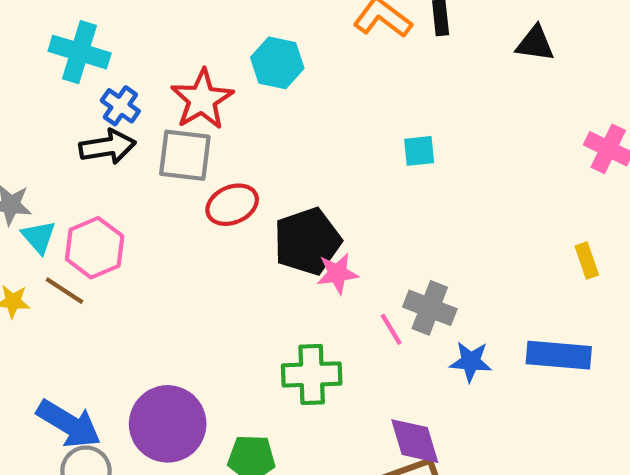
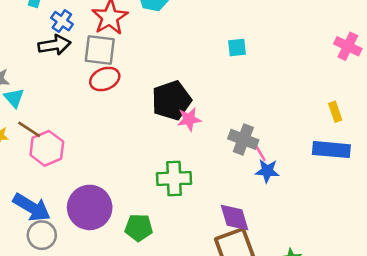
red ellipse: (232, 205) -> (105, 79), moved
pink hexagon: (95, 248) -> (47, 148), moved
pink line: (391, 329) -> (260, 152), moved
blue rectangle: (559, 355) -> (331, 150), moved

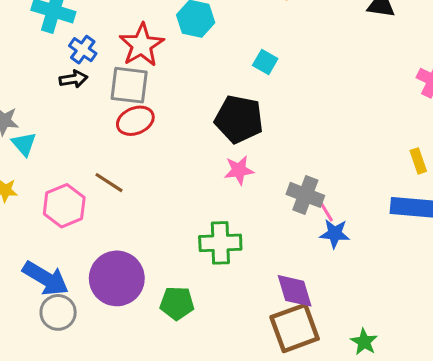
black arrow: (54, 45) -> (73, 79), size x0.7
cyan square: (237, 47) -> (265, 62), moved, turned 36
black pentagon: (171, 100) -> (239, 119), moved, turned 30
brown line: (29, 129) -> (109, 183), moved

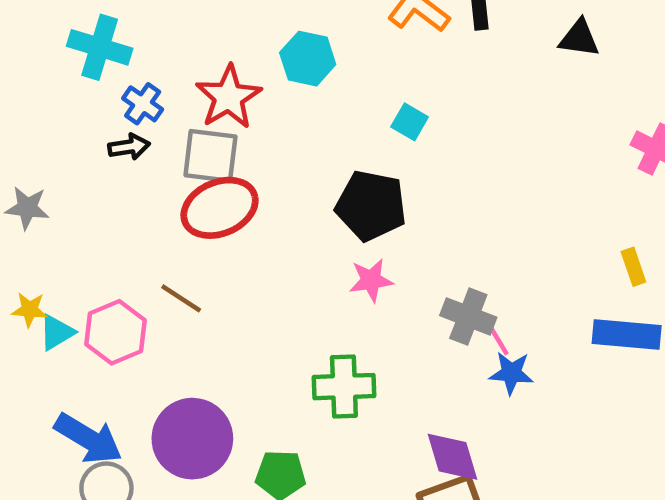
red ellipse: (135, 121) -> (220, 208), size x1.4
cyan triangle: (24, 144) -> (57, 332), moved, turned 40

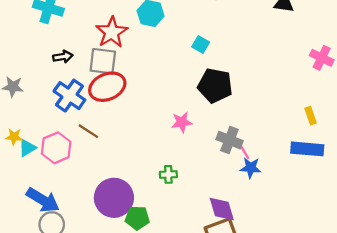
blue cross: (143, 104) -> (69, 96), moved, size x1.6
black pentagon: (371, 206) -> (215, 86), moved
green cross: (344, 387) -> (168, 174), size x0.6
purple circle: (192, 439) -> (114, 198), moved

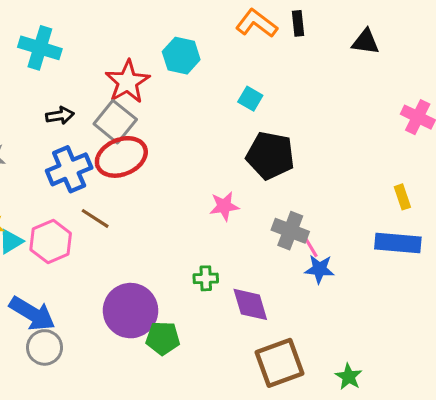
gray square: (103, 61) -> (115, 122), turned 32
blue cross: (69, 96) -> (69, 169), turned 32
purple diamond: (222, 209) -> (250, 304), moved

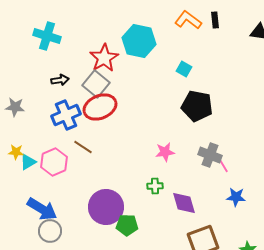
cyan hexagon: (181, 56) -> (139, 41), size x1.4
pink star: (224, 206) -> (165, 152), moved
blue star: (319, 269) -> (236, 197), moved

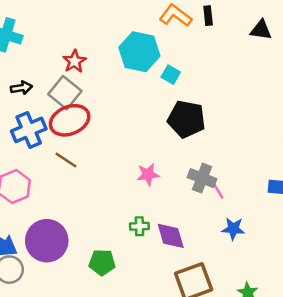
cyan hexagon: (139, 41) -> (139, 52), moved
red star: (104, 58) -> (74, 61), size x0.7
brown line: (83, 147) -> (66, 160), moved
green cross: (155, 186) -> (139, 226), moved
purple circle: (106, 207) -> (47, 241), moved

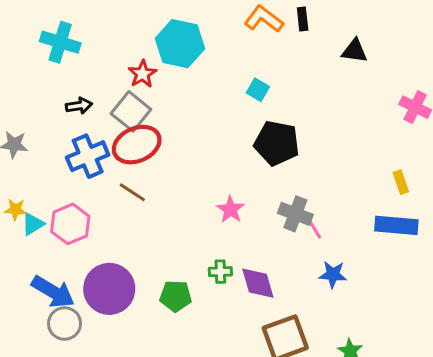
black triangle: (261, 30) -> (355, 51), moved
cyan hexagon: (139, 52) -> (180, 44), moved
pink star: (148, 174) -> (230, 210), turned -30
green pentagon: (102, 262) -> (176, 296), moved

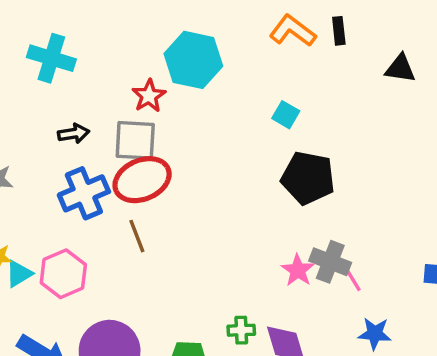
gray square: (131, 111) -> (135, 140), turned -36
brown line: (132, 192) -> (137, 236), turned 36
pink star: (230, 210) -> (298, 270), moved

